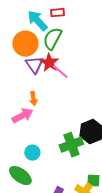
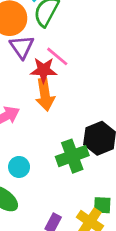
red star: (49, 63) -> (44, 70), moved, turned -30
orange arrow: (33, 99) -> (45, 95), moved, size x1.6

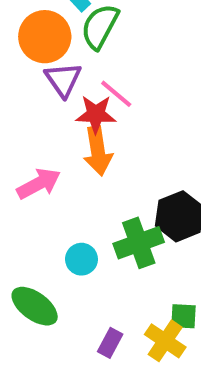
cyan circle: (19, 167) -> (81, 259), moved

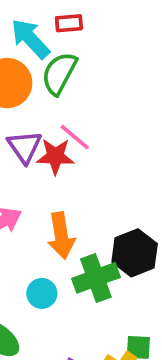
purple triangle: (63, 80) -> (25, 147), moved
orange arrow: (98, 151) -> (61, 236), moved

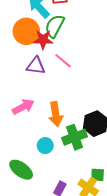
purple triangle: (25, 147) -> (36, 66), turned -48
red star: (55, 156) -> (43, 40), moved

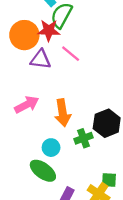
orange circle: (26, 31) -> (24, 35), moved
green cross: (75, 137) -> (83, 138), size x0.7
green ellipse: (21, 170) -> (43, 171), moved

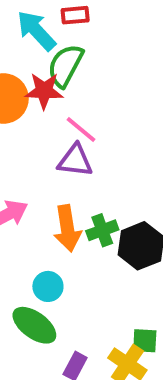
purple triangle: (41, 59) -> (75, 161), moved
green cross: (83, 138) -> (102, 230), moved

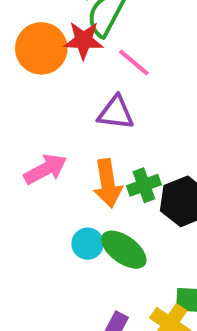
pink line: (81, 129) -> (134, 62), moved
green ellipse: (34, 325) -> (124, 250), moved

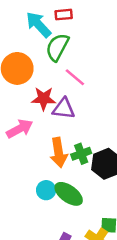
red star: (84, 40) -> (44, 99), moved
pink arrow: (45, 169) -> (20, 129), moved

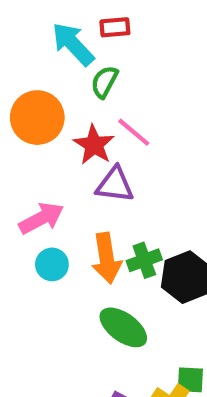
green semicircle: (57, 47) -> (104, 82), size x0.7
red star: (44, 99) -> (94, 145), moved, turned 30
cyan circle: (46, 190) -> (52, 264), moved

